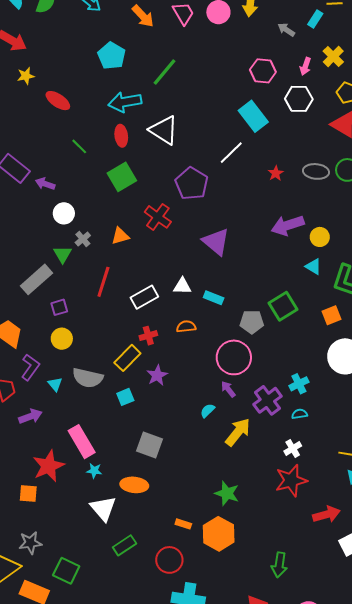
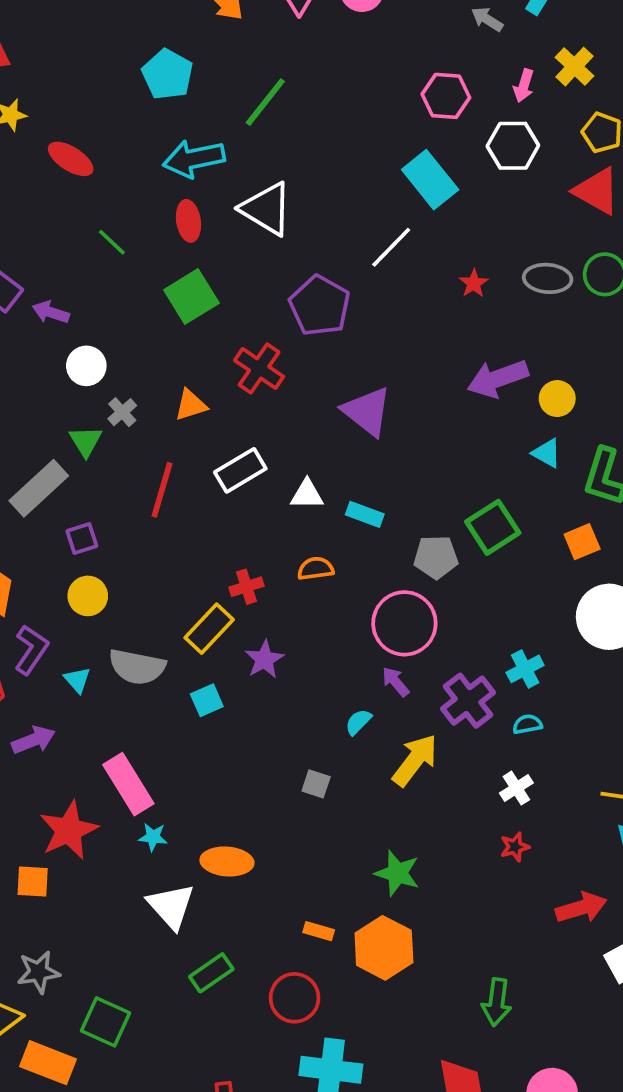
white rectangle: (144, 297) -> (240, 470), moved
gray square: (150, 445) -> (316, 784), moved, size x0.6
red star: (291, 480) -> (515, 847), size x0.5

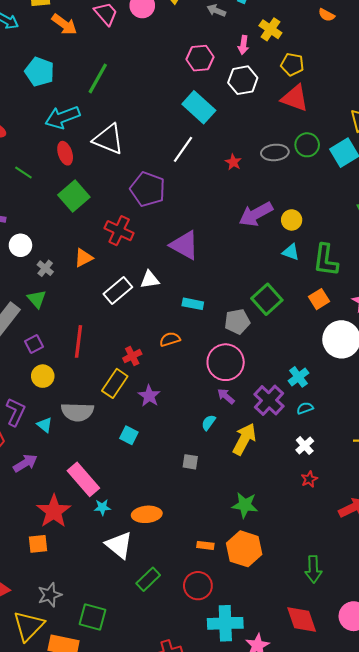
green triangle: (86, 441) -> (37, 299), moved
red line: (162, 490) -> (78, 341), moved
white triangle: (307, 494) -> (150, 280), moved
cyan square: (207, 700) -> (129, 435), moved, turned -30

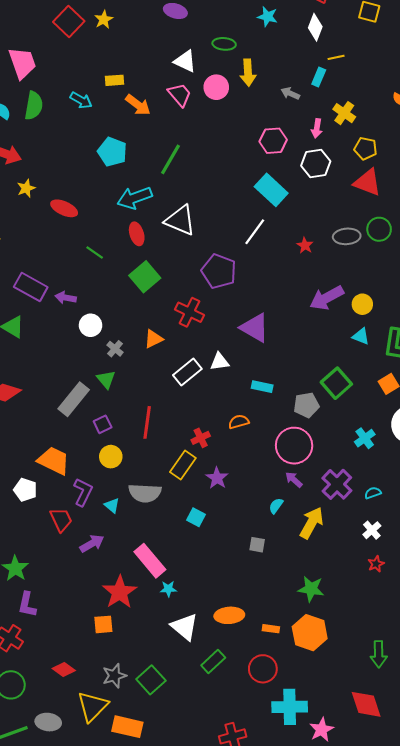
cyan cross: (299, 377) -> (365, 438), moved
orange ellipse: (147, 514) -> (229, 615), moved
green square: (93, 617) -> (151, 680), moved, turned 32

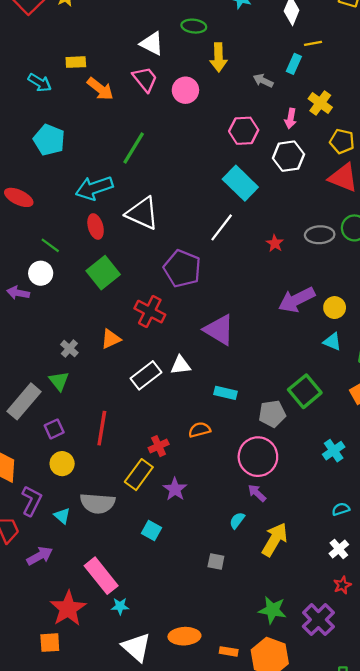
pink circle: (216, 87) -> (185, 90), moved
cyan pentagon: (112, 152) -> (49, 140), moved
white circle: (91, 325) -> (41, 273), moved
purple cross: (337, 484) -> (318, 620), moved

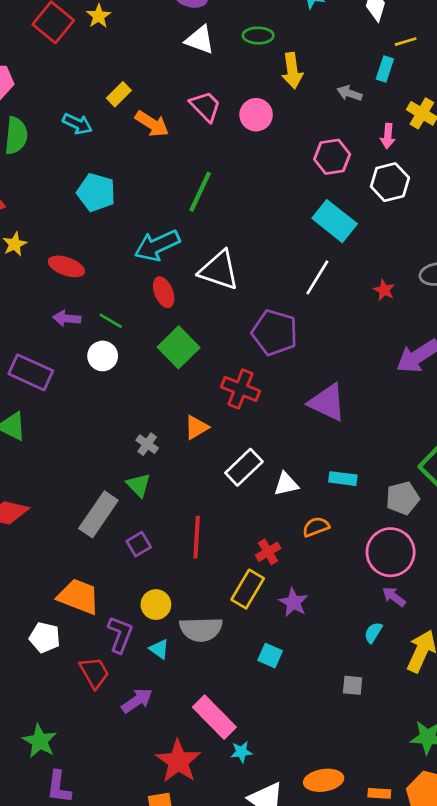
white triangle: (152, 44) -> (200, 40), moved
yellow rectangle: (76, 62) -> (119, 94), turned -36
purple arrow: (18, 293) -> (67, 318), moved
white triangle: (181, 365) -> (286, 484), moved
yellow circle: (62, 464) -> (156, 605), moved

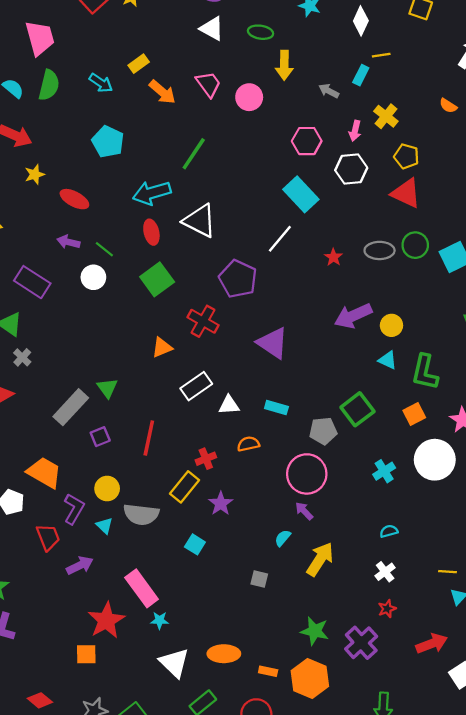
gray cross: (147, 444) -> (22, 357), moved

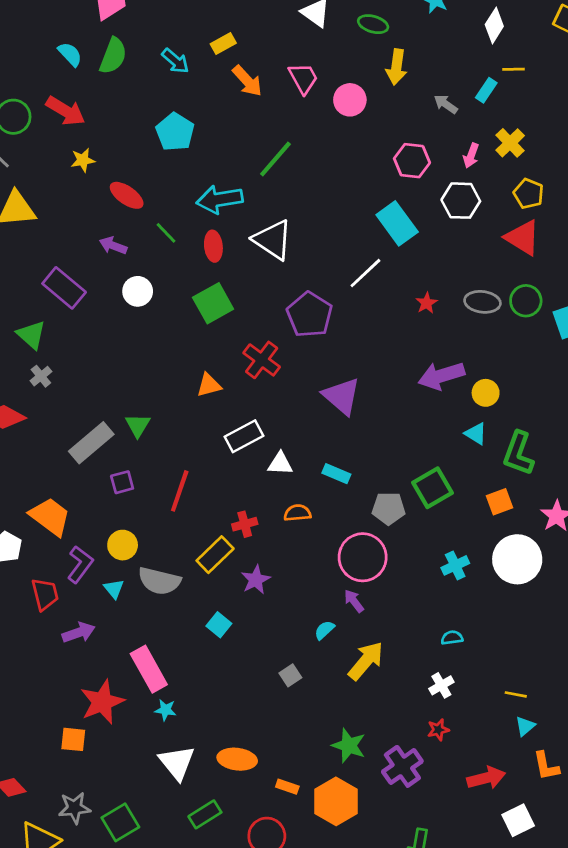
green line: (104, 249) -> (166, 233), moved
gray square: (259, 579) -> (290, 675), turned 36

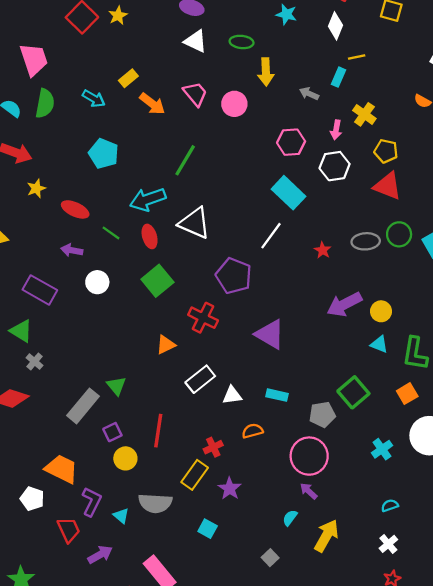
yellow circle: (123, 545) -> (125, 458), moved

